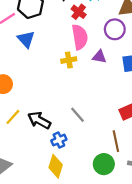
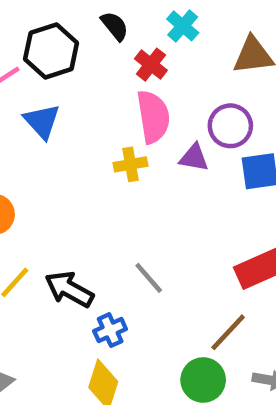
purple circle: (115, 29) -> (230, 126), moved
brown line: (116, 141) -> (228, 332), turned 55

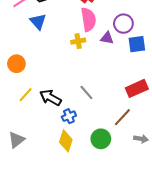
green circle: (203, 380) -> (101, 139), moved

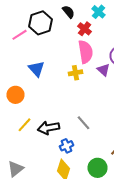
blue triangle: (38, 22) -> (36, 69), moved
purple triangle: (107, 38) -> (104, 70), turned 32
black arrow: (50, 98) -> (48, 128), turned -40

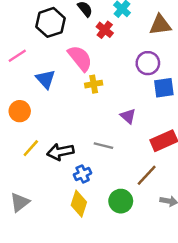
pink line: (20, 35) -> (17, 56), moved
pink semicircle: (86, 52) -> (80, 58), moved, turned -30
purple triangle: (104, 70) -> (128, 116), moved
gray line: (84, 123) -> (103, 146), turned -35

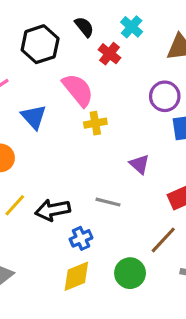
yellow diamond: (79, 204) -> (76, 276), turned 50

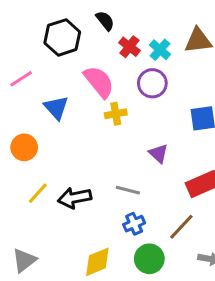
cyan cross: (132, 27) -> (160, 50), moved
purple circle: (165, 96) -> (152, 83), moved
blue cross: (81, 238) -> (134, 224), moved

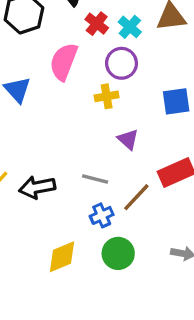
pink semicircle: (99, 82) -> (64, 62), turned -120
yellow cross: (116, 114) -> (107, 96), moved
brown line: (181, 227) -> (136, 197), moved

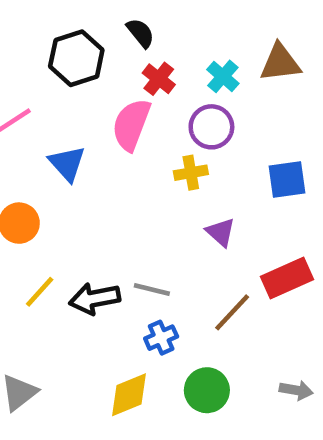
red cross: (97, 24) -> (159, 79), moved
gray line: (95, 179) -> (152, 289), moved
blue cross: (102, 215) -> (161, 338), moved

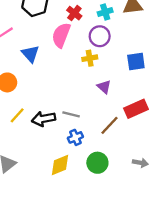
cyan cross: (223, 76) -> (105, 12), turned 32

